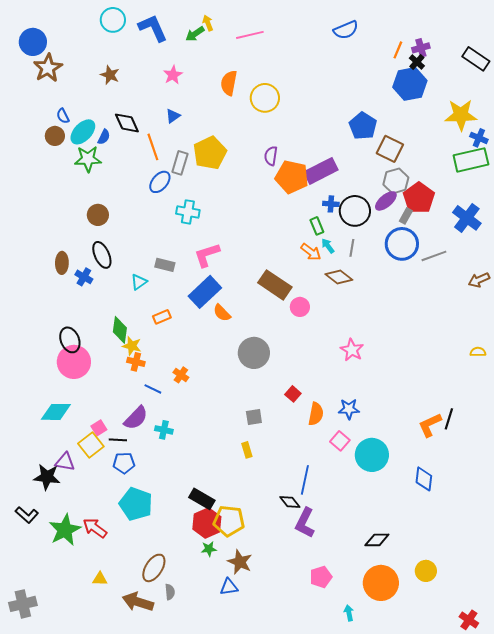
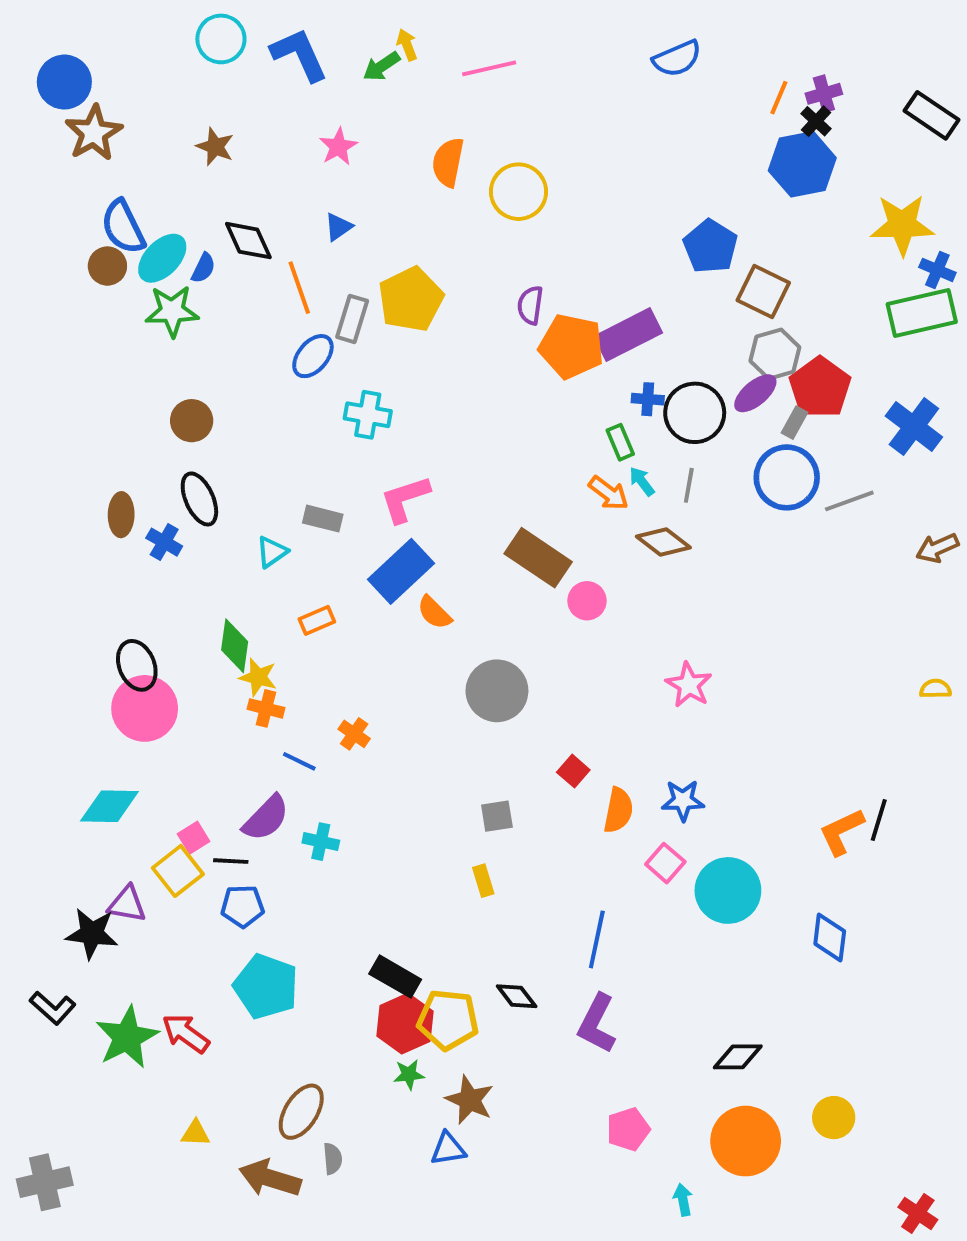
blue semicircle: (63, 116) -> (123, 227), size x1.8
black diamond: (290, 502) -> (517, 996), moved

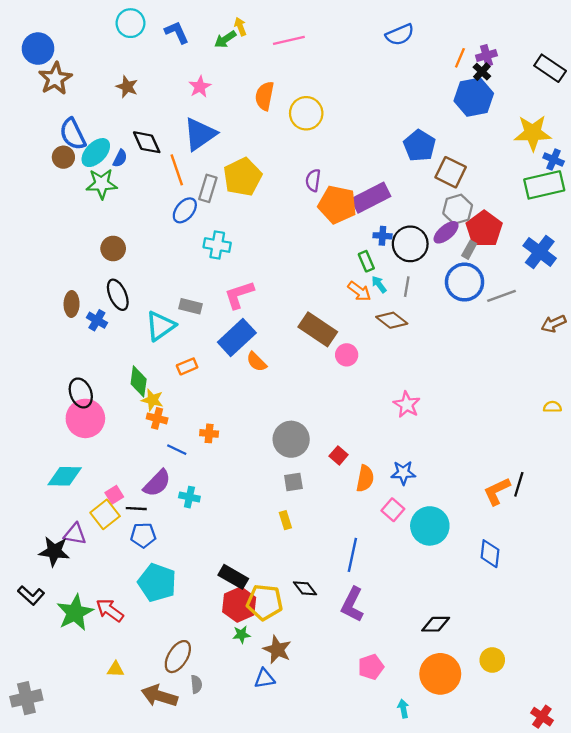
blue L-shape: (299, 55) -> (177, 32), size x0.7
blue triangle: (338, 227) -> (200, 134), size x2.0
cyan triangle: (272, 552) -> (161, 326), size x1.6
gray circle: (497, 691) -> (291, 439), moved
orange cross: (354, 734) -> (209, 433), turned -30

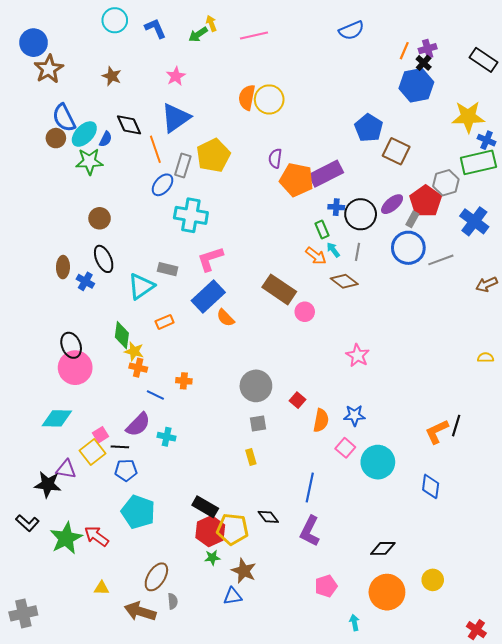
orange semicircle: (265, 96) -> (247, 97), moved
gray hexagon: (458, 209) -> (446, 183), moved
cyan cross: (217, 245) -> (191, 215), size x1.4

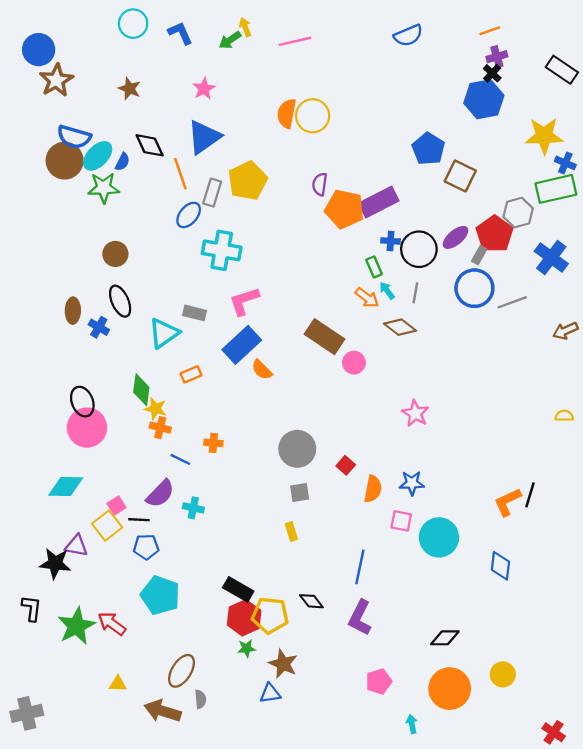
orange line: (404, 51) -> (490, 31), moved, turned 48
blue semicircle: (64, 118) -> (74, 137), turned -48
brown circle: (56, 138) -> (65, 161), size x1.6
pink square: (345, 448) -> (401, 521), turned -30
black L-shape: (27, 523) -> (32, 608), turned -125

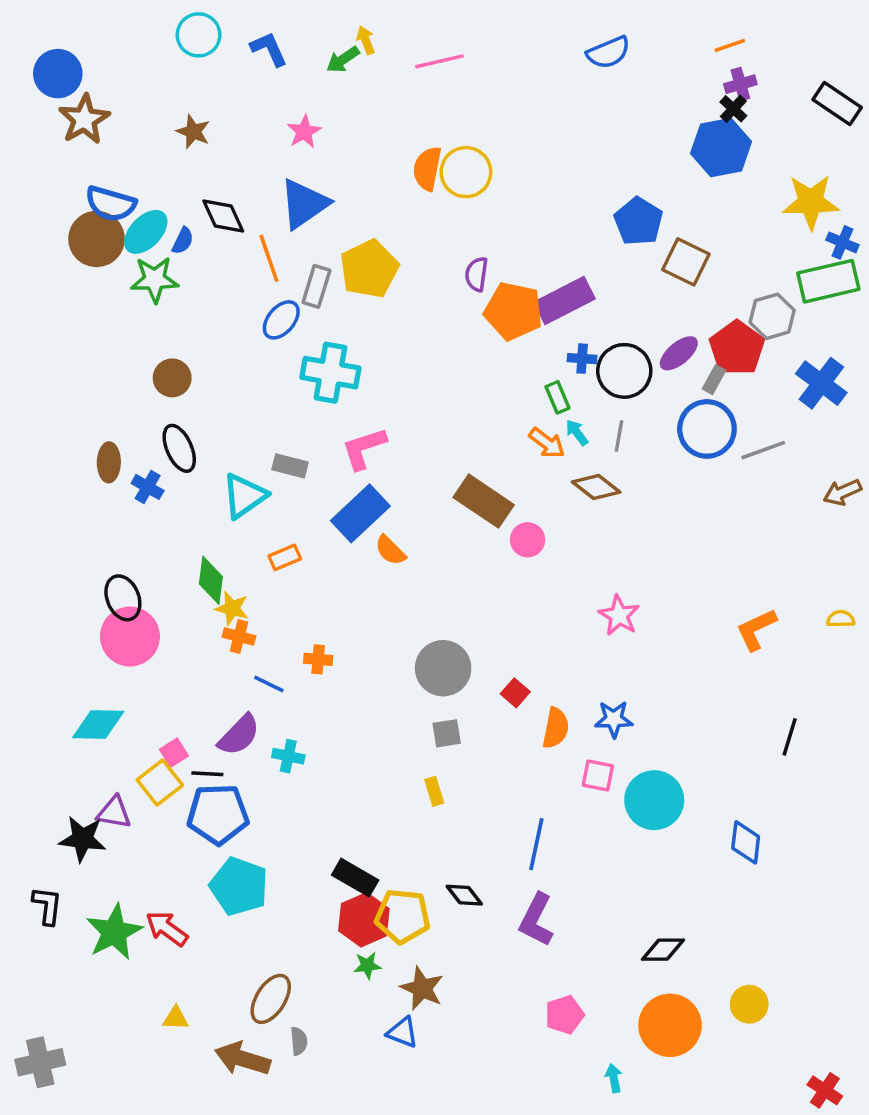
orange L-shape: (507, 502) -> (756, 629), moved
blue pentagon: (146, 547) -> (218, 814), size x1.6
blue triangle: (270, 693) -> (403, 1032), turned 30

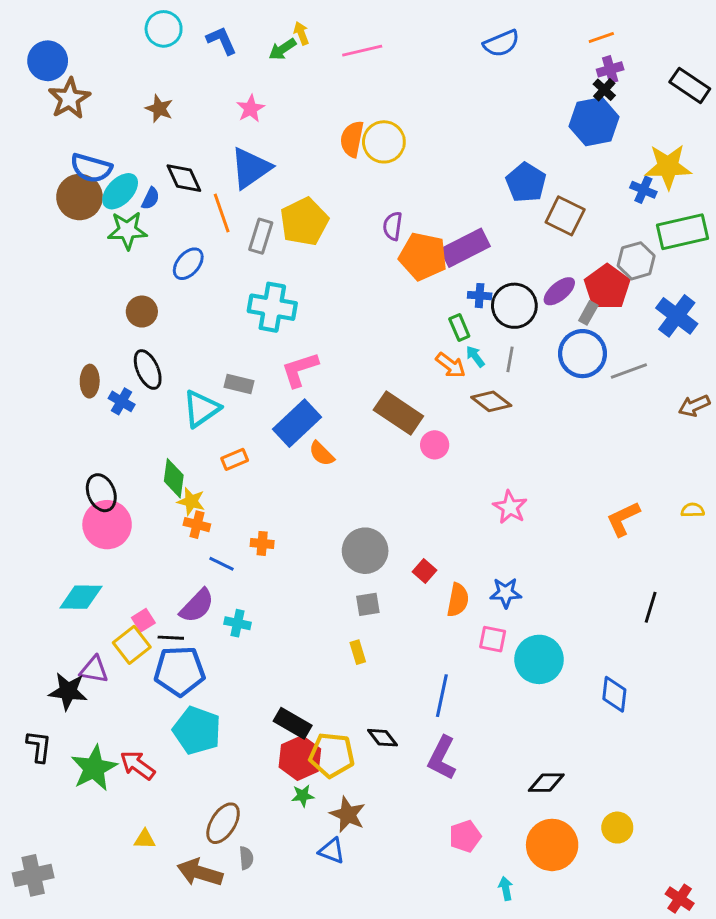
blue cross: (842, 242) -> (643, 190), moved
blue ellipse: (281, 320) -> (188, 264), moved

